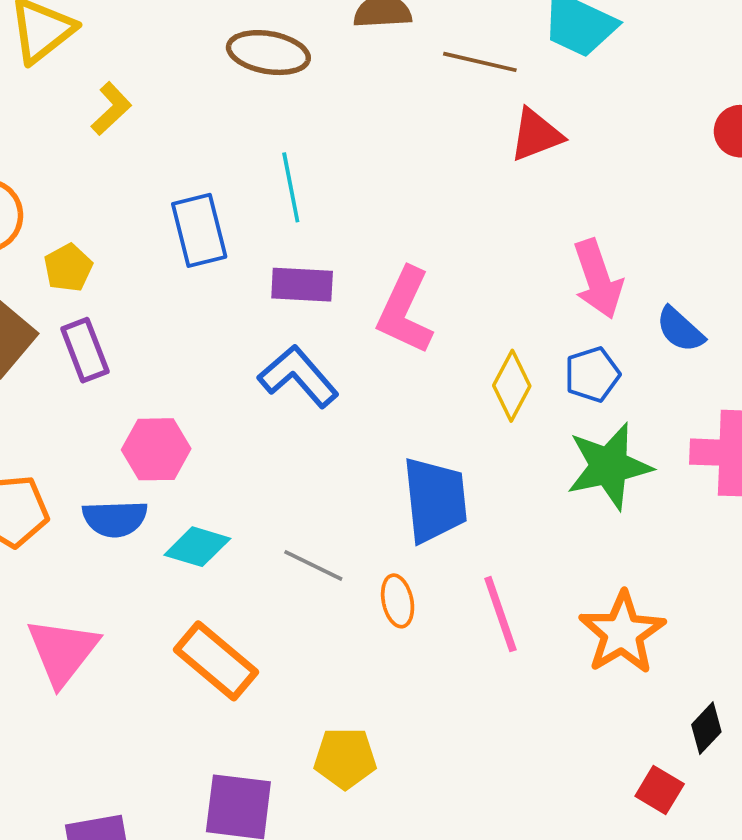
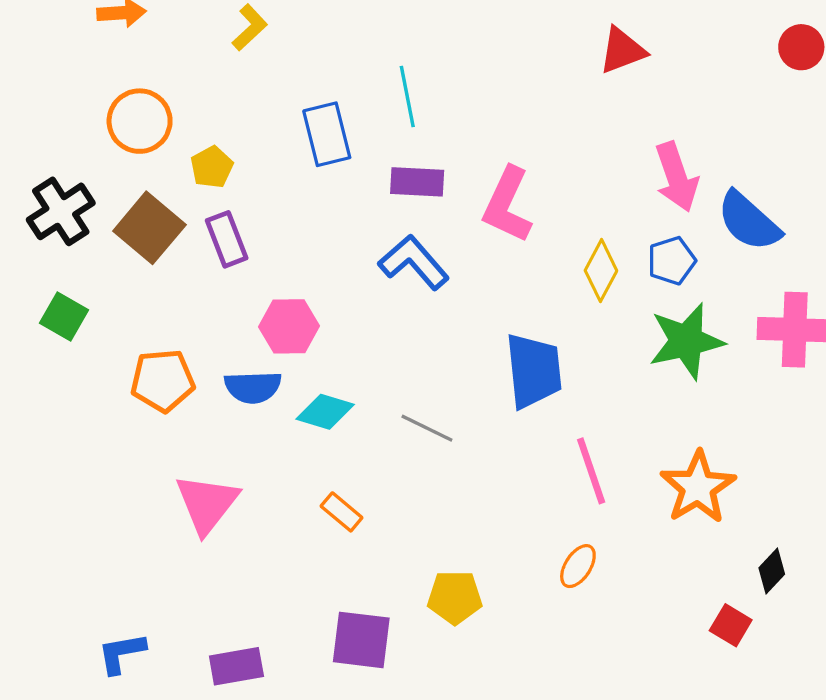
blue semicircle: (680, 330) -> (749, 221), size x1.5
orange ellipse: (398, 601) -> (578, 566), moved, turned 45
orange rectangle: (216, 661) -> (342, 512), size x0.6

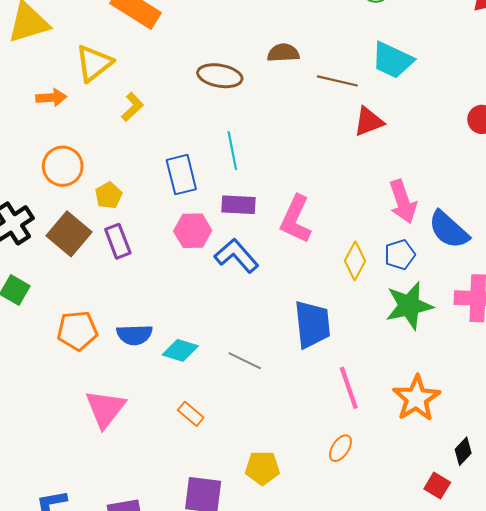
pink hexagon: (289, 326) -> (193, 231), moved

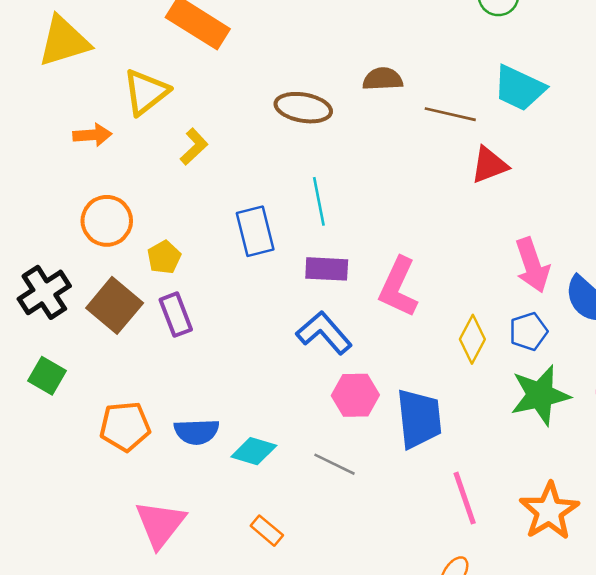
pink hexagon: (193, 231) -> (355, 395), moved

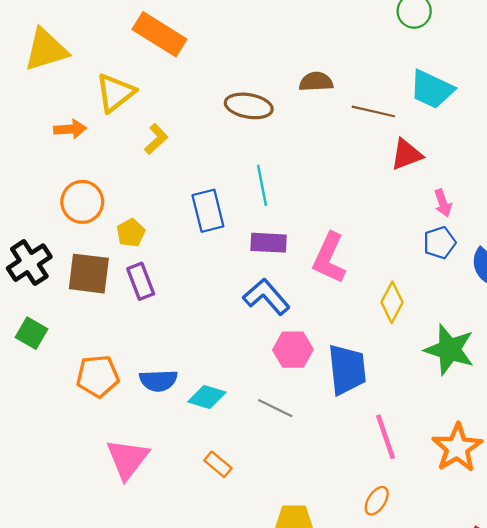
pink arrow: (532, 265) -> (443, 203), moved, size x0.6
brown square: (115, 305) -> (89, 274), turned -33
blue pentagon: (528, 331) -> (440, 243), moved
green star: (540, 395) -> (449, 350), turned 30

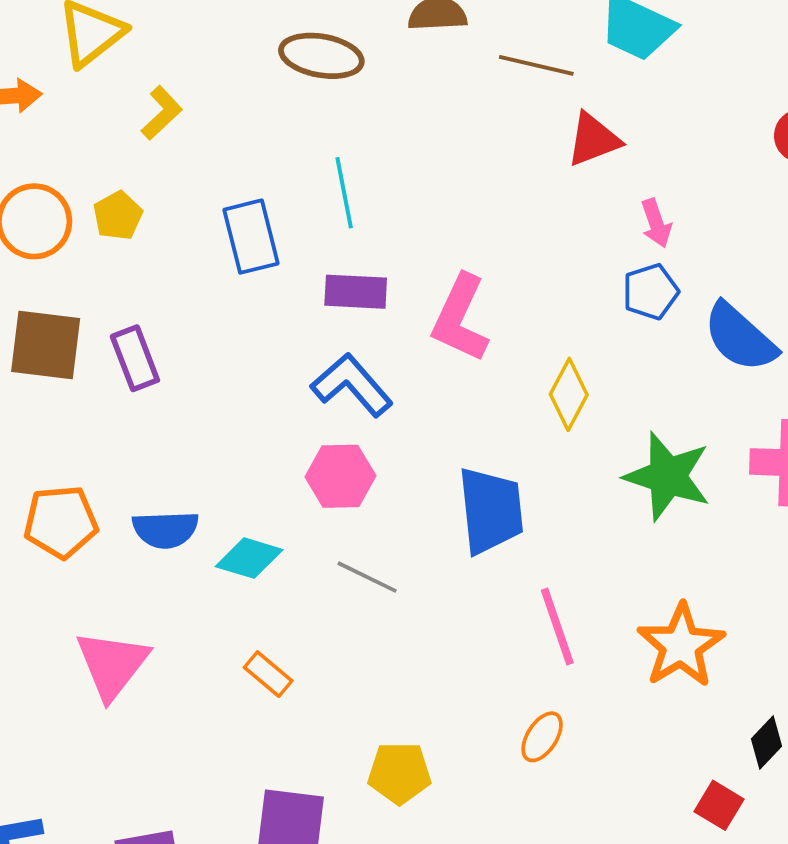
yellow pentagon: (131, 233) -> (118, 216), moved
pink hexagon: (293, 350) -> (340, 476), moved

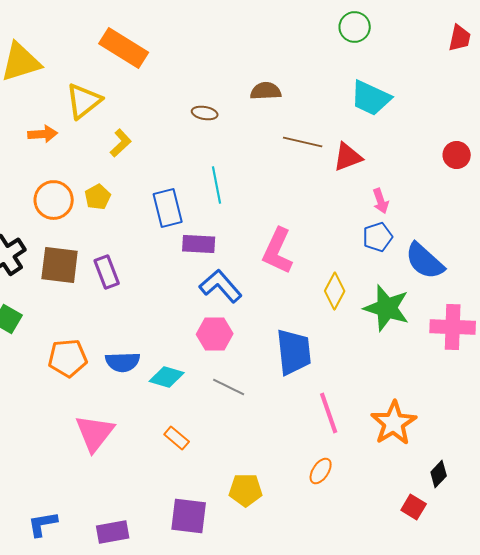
brown ellipse: (321, 56) -> (205, 113), size x0.6
brown line: (536, 65) -> (303, 142), moved
purple rectangle: (356, 292) -> (199, 244), moved
green star: (668, 476) -> (387, 308), moved

